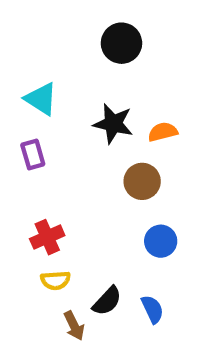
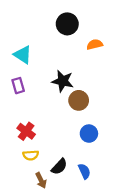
black star: (113, 124) -> (63, 81), moved
orange semicircle: (163, 132) -> (95, 44), moved
red cross: (47, 237) -> (26, 131), turned -30

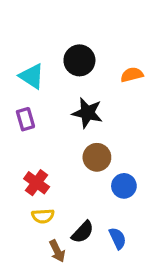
black circle: (67, 24) -> (79, 60), moved
orange semicircle: (95, 44) -> (132, 75), moved
brown circle: (79, 100) -> (97, 157), moved

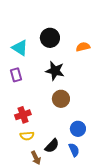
red cross: (37, 183) -> (23, 115), turned 35
blue circle: (124, 186) -> (78, 129), moved

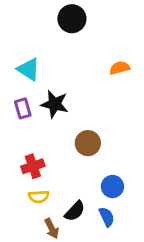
black circle: (50, 38) -> (72, 19), moved
black star: (55, 71) -> (55, 104), moved

